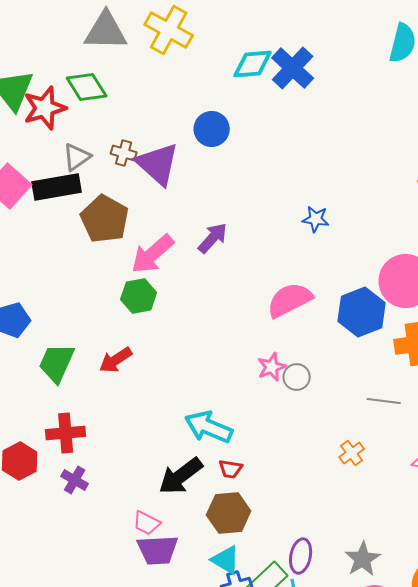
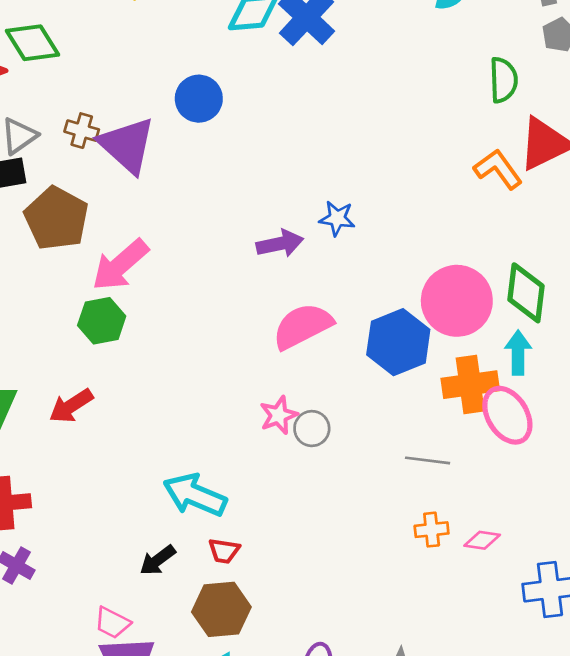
purple arrow: (213, 238) -> (280, 244), moved, turned 36
orange cross: (352, 453) -> (432, 530), moved, turned 30
black arrow: (181, 476) -> (158, 560), size x0.6

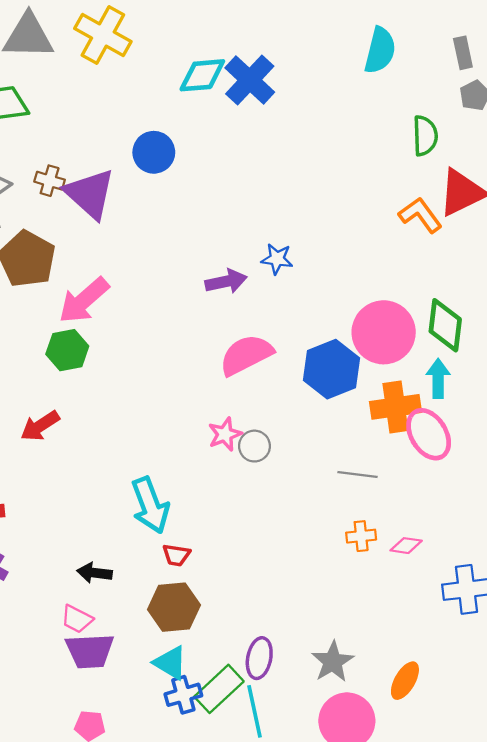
cyan arrow: (195, 495) -> (150, 505), turned -134
black arrow: (158, 560) -> (95, 573), moved, turned 44

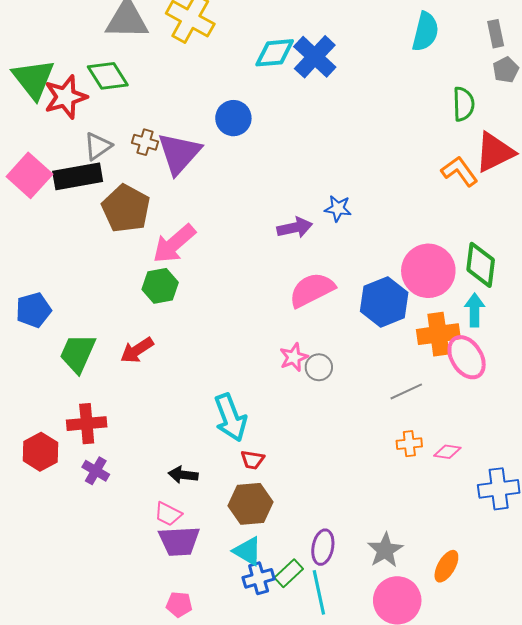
purple triangle: (90, 194) -> (179, 153), turned 30
gray line: (358, 474) -> (406, 391), turned -32
green rectangle: (219, 689) -> (289, 573), size x0.7

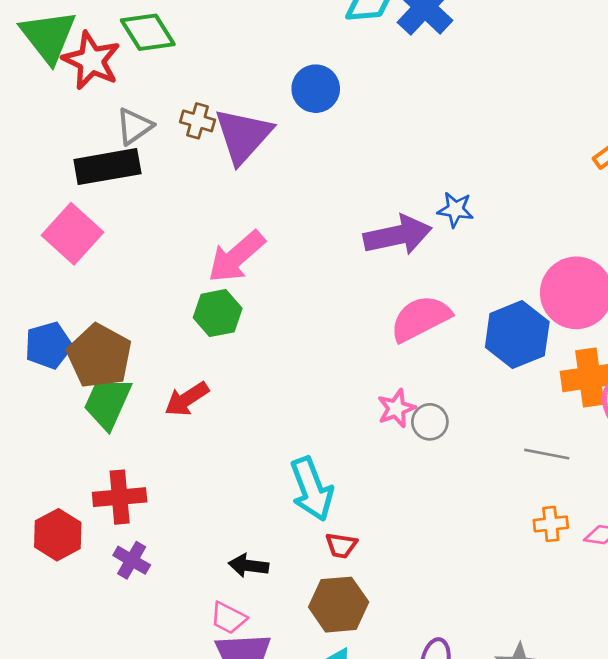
red star: (66, 97) -> (91, 60), turned -30
pink square: (29, 175) -> (73, 234), moved
brown pentagon: (126, 209) -> (99, 356), moved
purple arrow: (295, 228) -> (398, 235), size x1.4
gray line: (406, 391) -> (547, 454), turned 36

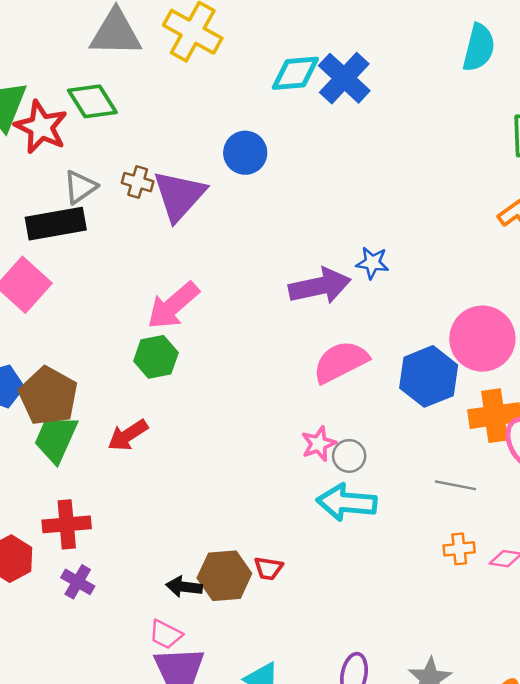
cyan arrow: (312, 489) -> (347, 502), moved, turned 116
brown hexagon: (339, 605) -> (224, 576), moved

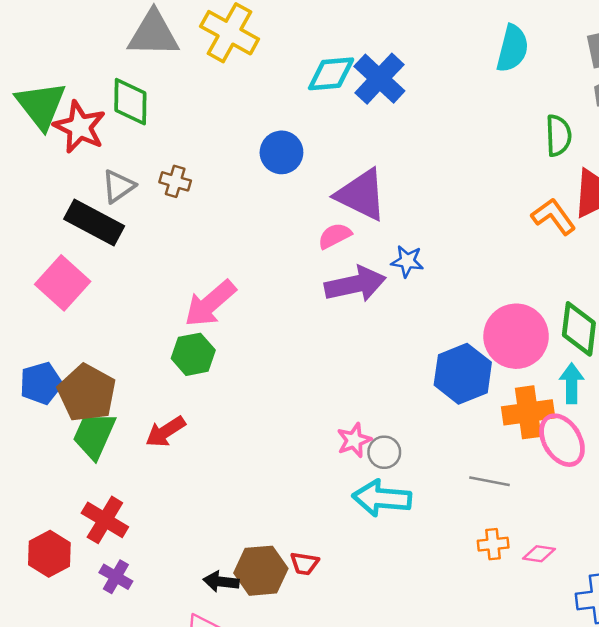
green diamond: (92, 101) -> (130, 102), turned 33
purple triangle: (179, 196) -> (361, 195), moved, turned -46
black rectangle: (56, 224) -> (94, 223), turned 38
pink semicircle: (341, 362) -> (335, 236), moved, size x0.6
red cross: (67, 524) -> (105, 520), turned 36

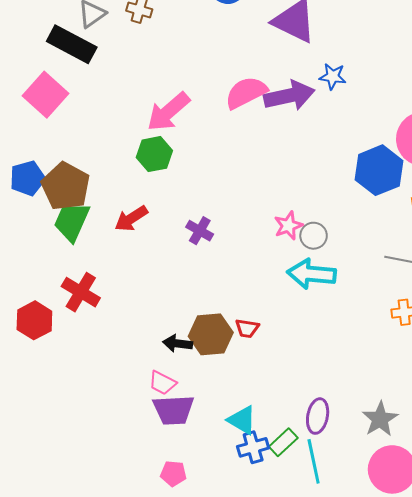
pink semicircle: (335, 236) -> (246, 93), moved, size x1.5
purple cross: (116, 577) -> (200, 231), moved

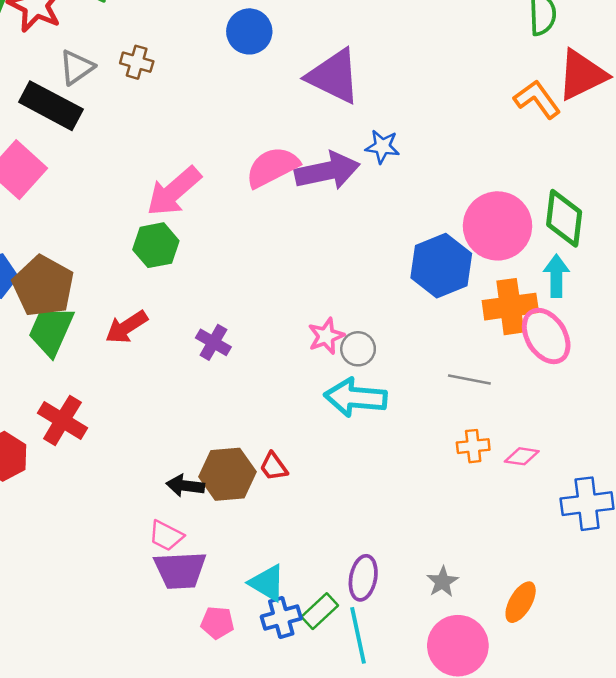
red trapezoid: (247, 328) -> (274, 467), turned 45
gray star: (380, 419) -> (442, 582), size x0.7
pink pentagon: (173, 473) -> (217, 623), moved

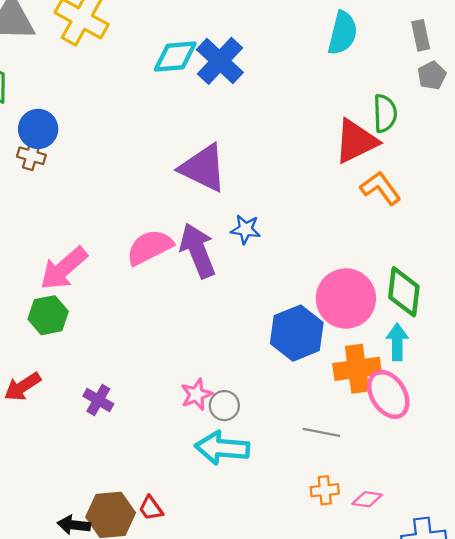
blue circle: (249, 31) -> (38, 129), moved
red triangle: (582, 75) -> (356, 141), moved
purple arrow: (327, 171) -> (198, 251), turned -100

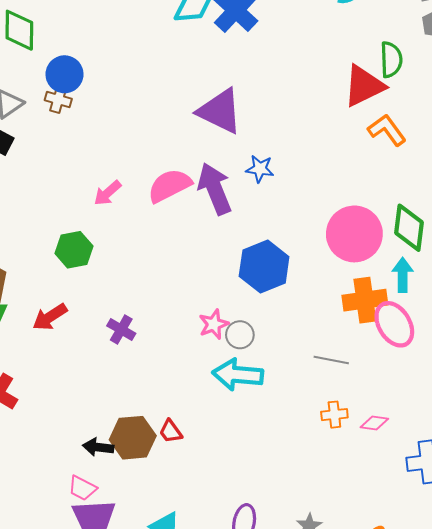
pink arrow: (64, 268) -> (108, 193), moved, size x0.6
blue hexagon: (297, 333) -> (264, 267), moved

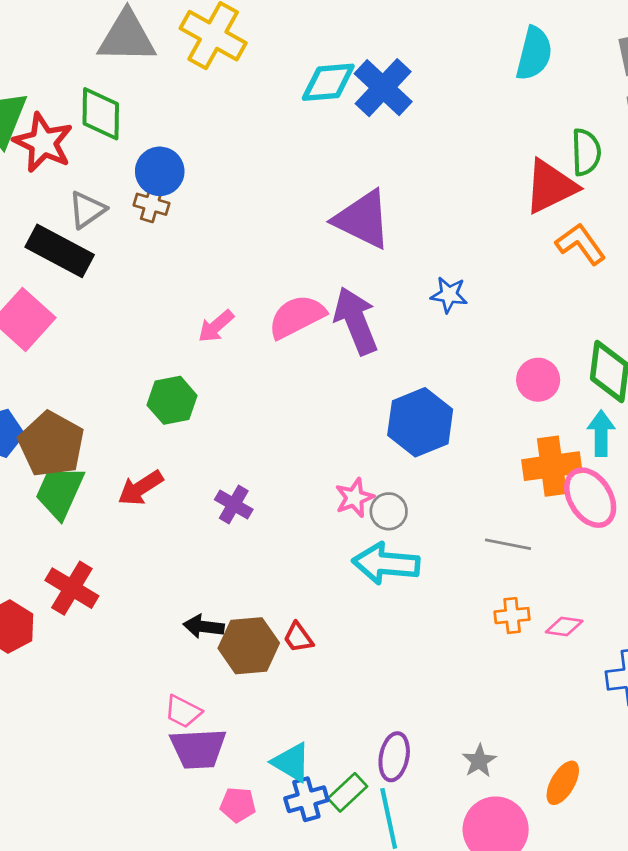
blue star: (260, 169) -> (449, 295), moved
pink circle: (354, 234) -> (538, 380), size x0.6
black arrow: (98, 447) -> (204, 627), moved

